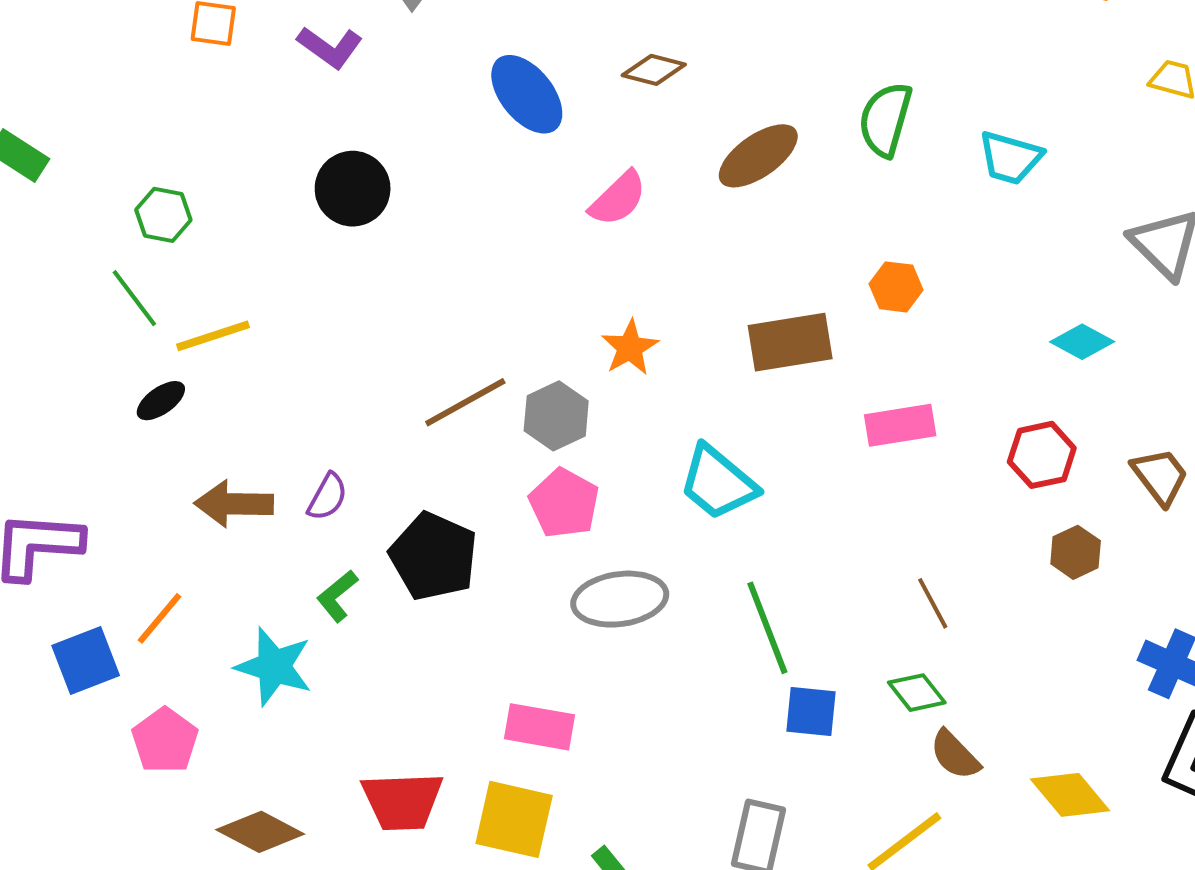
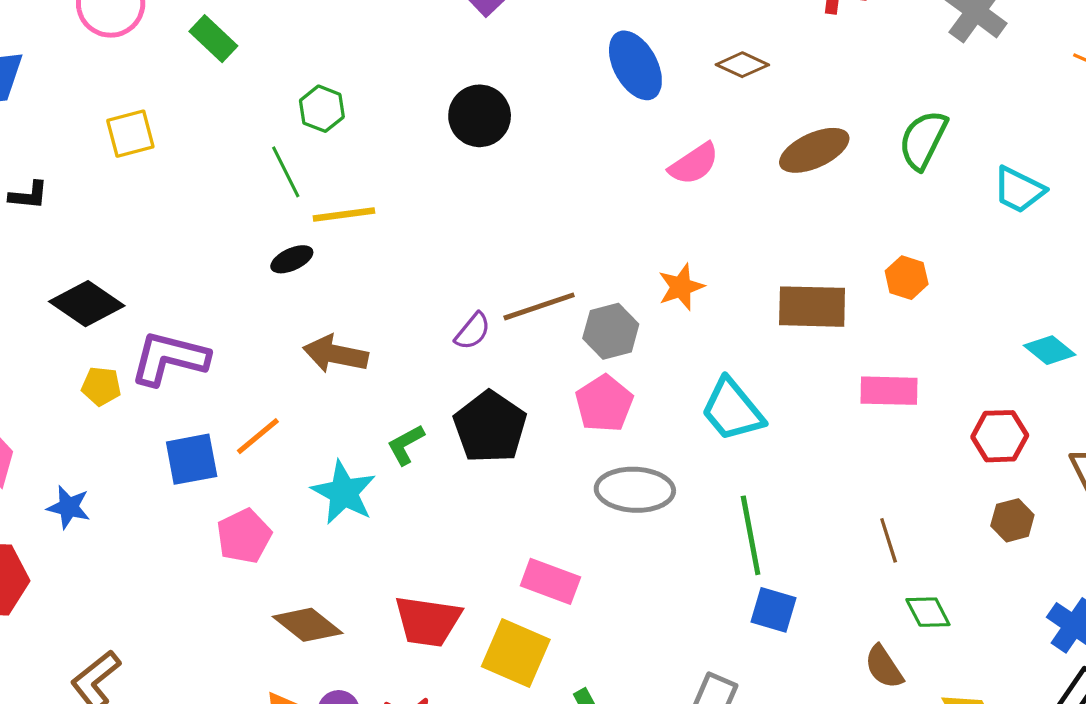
purple semicircle: (327, 497) -> (473, 331), moved
green diamond: (917, 693) -> (928, 612), moved

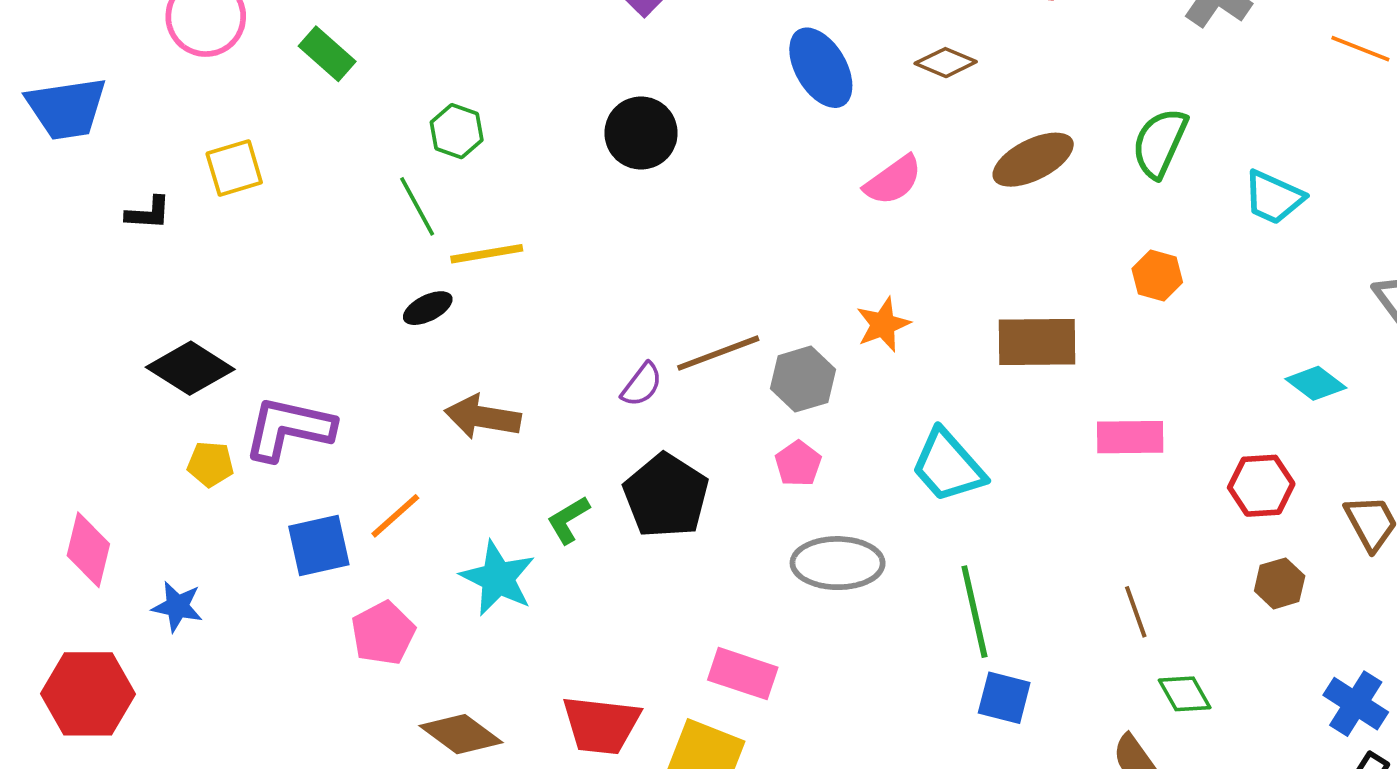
black L-shape: (29, 195) -> (148, 213), moved
orange hexagon: (907, 278) -> (1157, 275), moved
pink pentagon: (604, 403) -> (798, 464), size x0.7

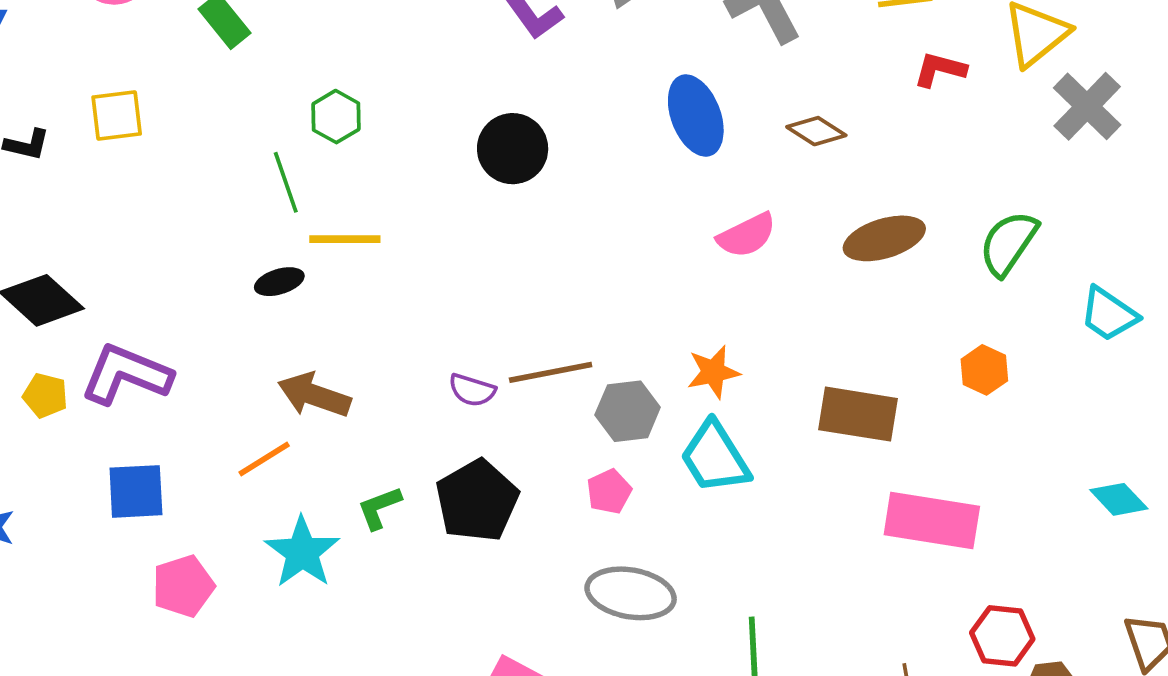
purple semicircle: (642, 385) -> (472, 390), turned 60
pink rectangle: (1130, 437) -> (932, 521), size x1.4
cyan trapezoid: (948, 466) -> (715, 457), moved
red hexagon: (1261, 486) -> (1002, 636), moved
orange line: (395, 516) -> (264, 459), moved

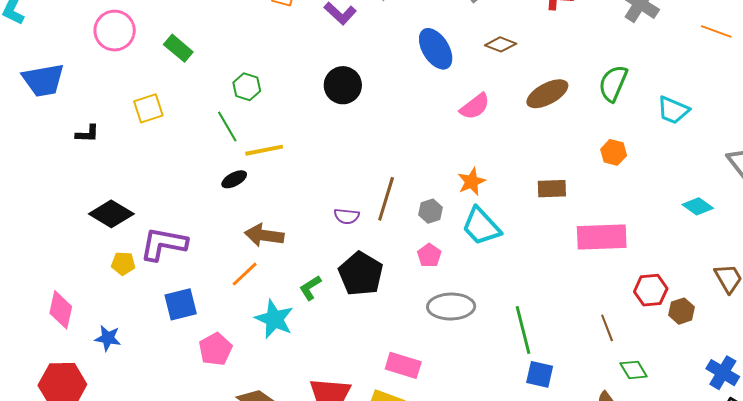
yellow square: (117, 115) -> (148, 108), moved
brown line: (551, 372) -> (386, 199), turned -51
gray hexagon: (628, 411) -> (431, 211), size x0.7
brown rectangle: (858, 414) -> (552, 189), size x0.7

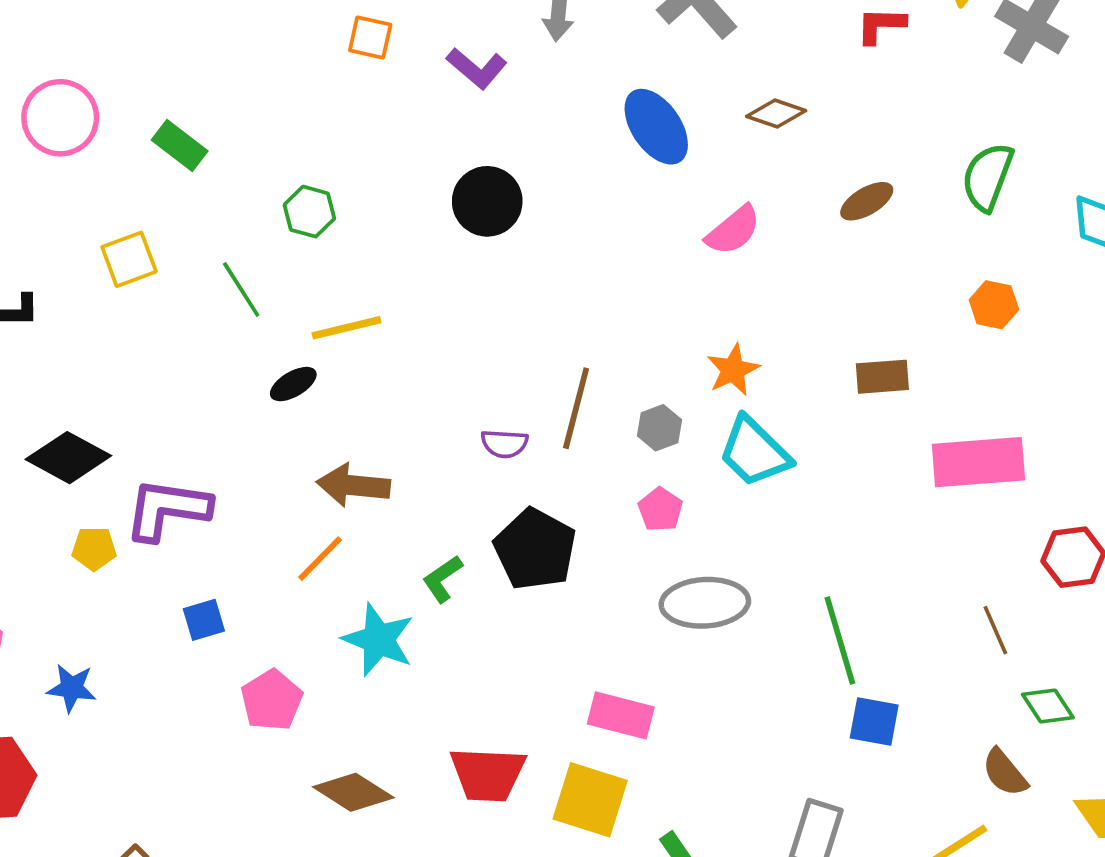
brown ellipse: (547, 94) -> (867, 201), size x0.7
green line: (227, 127) -> (241, 290), moved
blue square: (181, 304) -> (204, 620), size x0.7

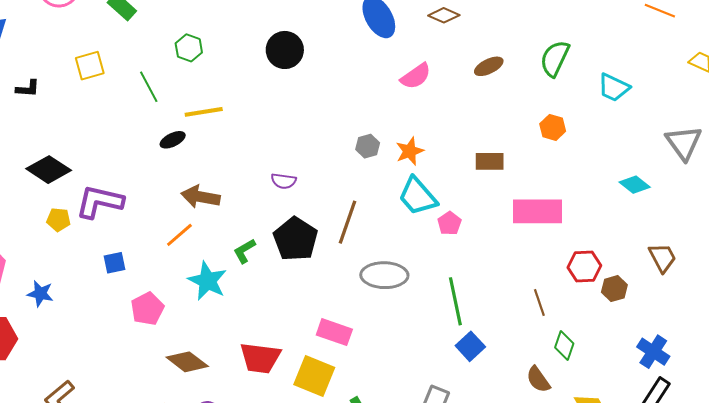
brown line: (576, 408) -> (347, 222), moved
gray hexagon: (659, 428) -> (368, 146), moved
pink pentagon: (660, 510) -> (449, 223), moved
green diamond: (1048, 706) -> (564, 345), turned 48
blue square: (874, 722) -> (470, 346), turned 32

